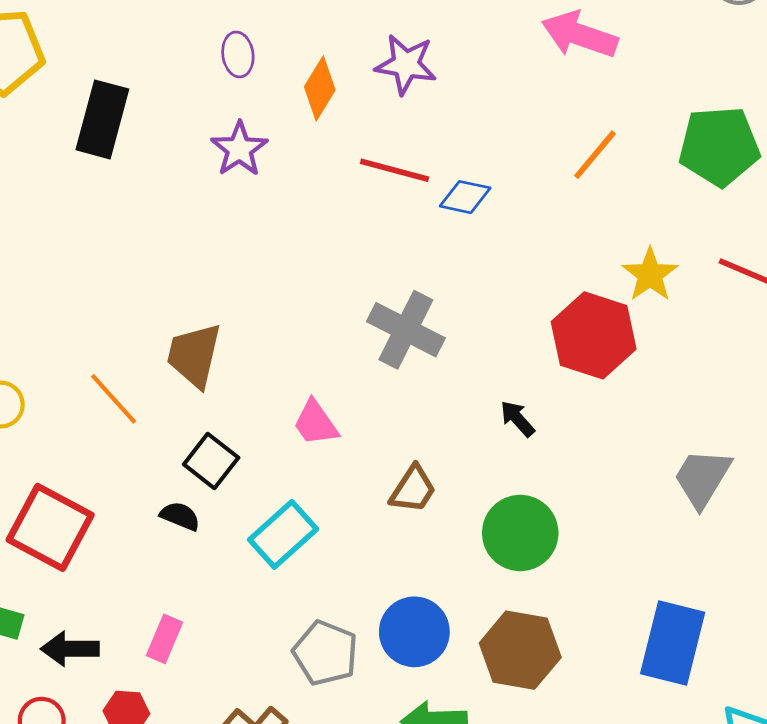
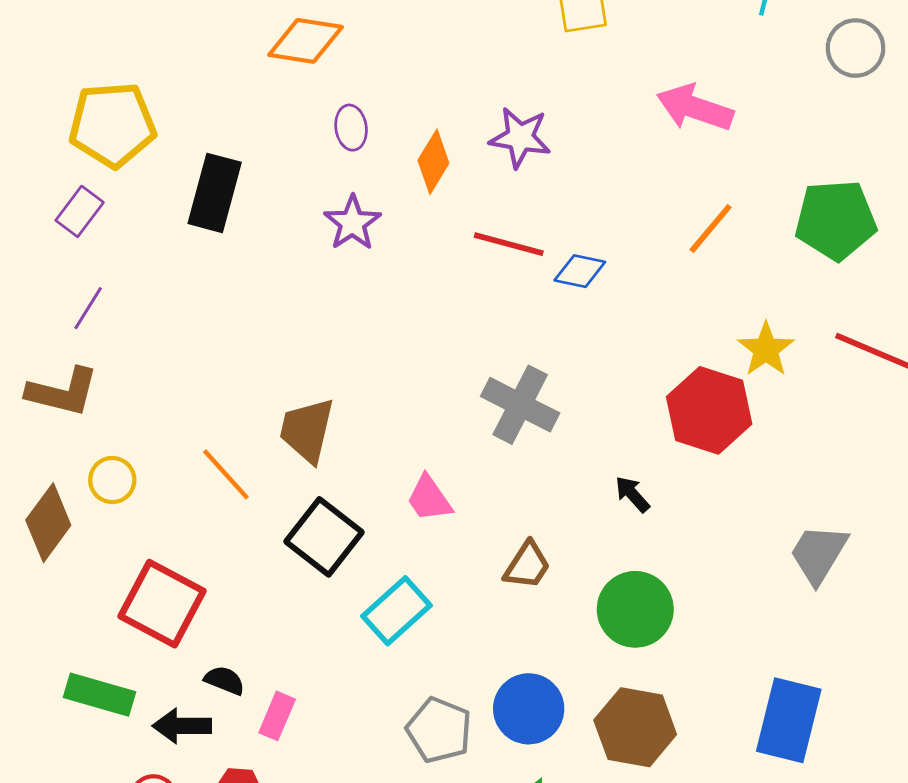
black square: (211, 461) -> (324, 537), size x1.4
black semicircle: (180, 516) -> (225, 680), moved

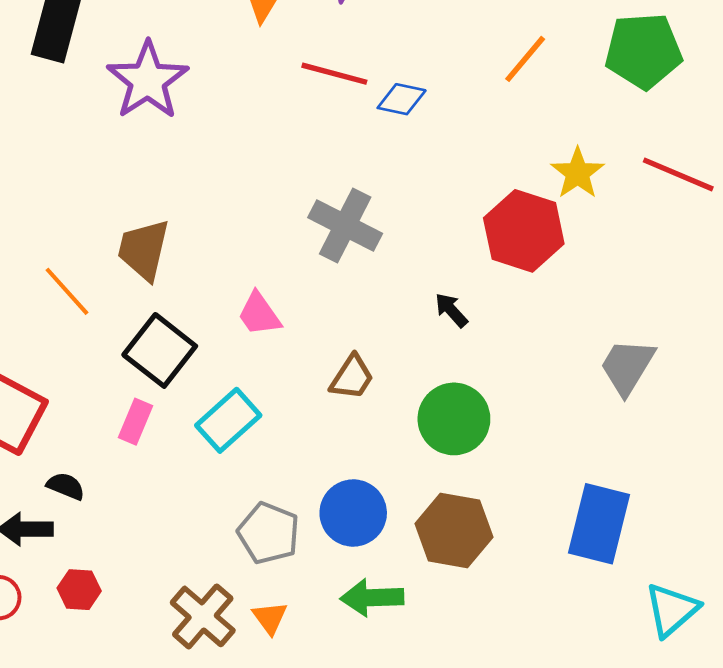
purple star: (352, 223) -> (148, 80), moved, size x1.5
pink rectangle: (277, 716) -> (136, 422), moved

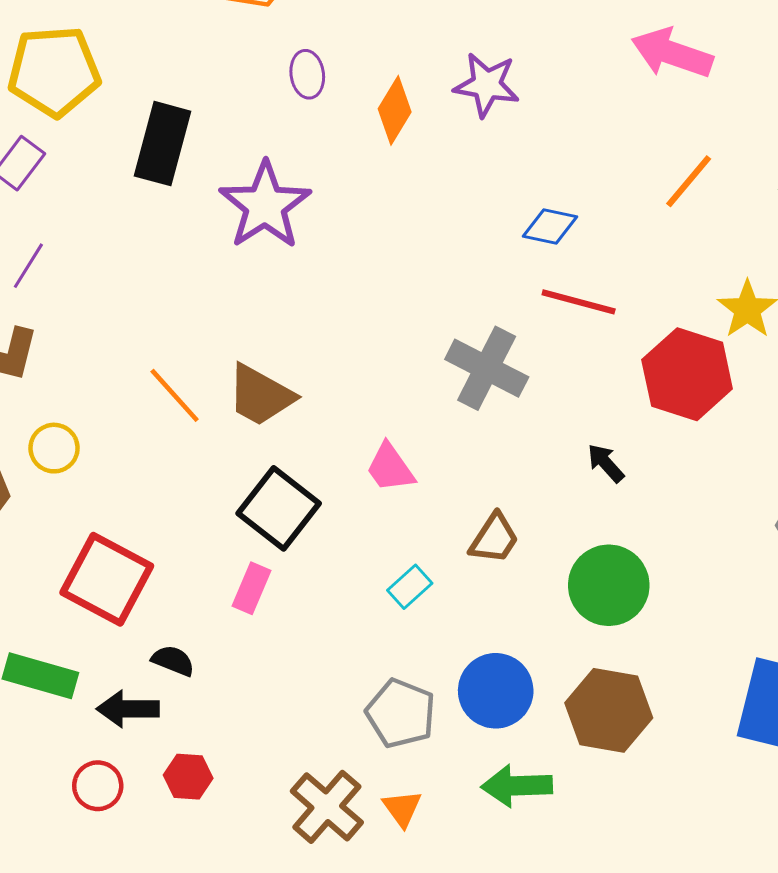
red line: (334, 74) -> (579, 302), moved
brown trapezoid: (144, 250) -> (261, 395), turned -74
orange line: (67, 291) -> (175, 395), moved
cyan rectangle: (228, 420) -> (410, 587), moved, size x0.6

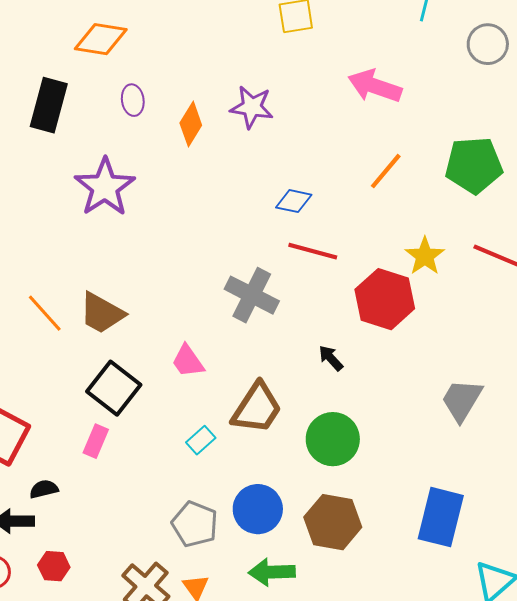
black rectangle: (163, 144) -> (49, 105), moved
brown trapezoid: (494, 539) -> (257, 408), size x1.5
black semicircle: (173, 661) -> (44, 489), turned -36

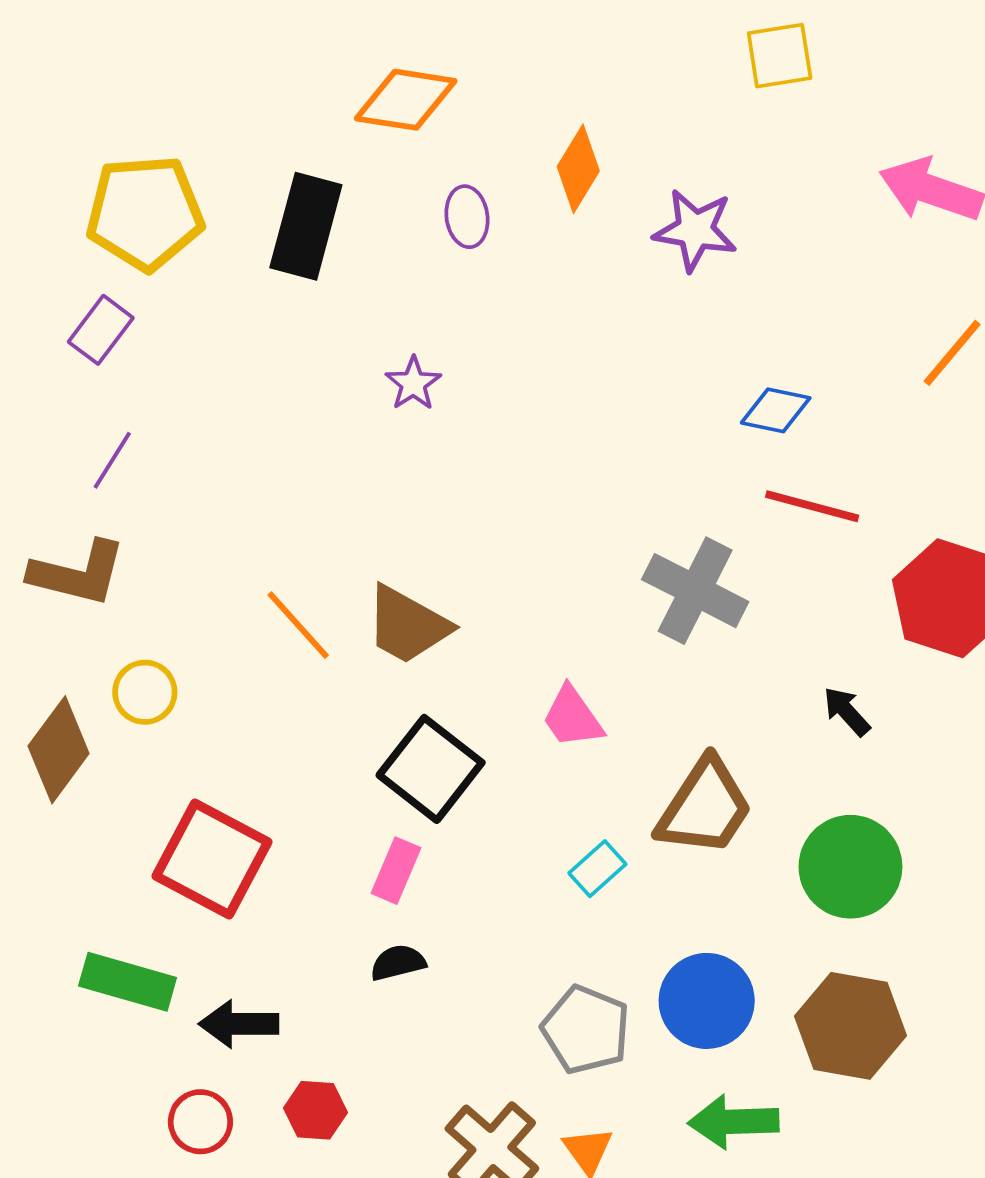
orange diamond: (191, 124) -> (578, 169), moved
purple star: (105, 187) -> (413, 384), size x0.5
black semicircle: (44, 489) -> (398, 963), moved

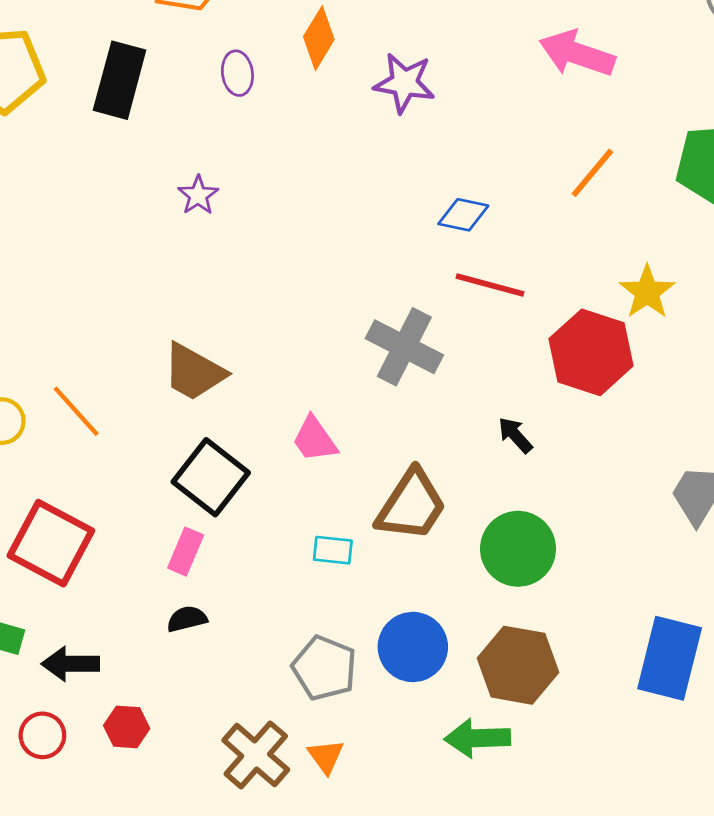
orange line: (298, 625) -> (76, 411), moved
cyan rectangle: (597, 869) -> (333, 550), turned 48
green arrow: (734, 1122) -> (477, 738), moved

